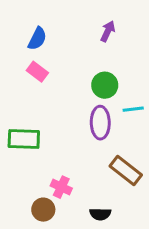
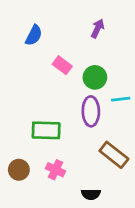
pink rectangle: (37, 72) -> (62, 65), moved
green rectangle: (24, 139) -> (46, 130), moved
brown circle: (43, 210) -> (19, 170), moved

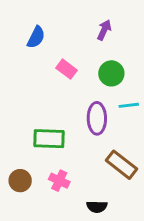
green circle: (95, 77) -> (111, 73), moved

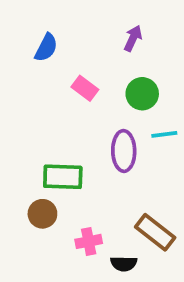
brown rectangle: (122, 165) -> (155, 232), moved
brown circle: (20, 181) -> (42, 214), moved
pink cross: (59, 181) -> (89, 241), moved, turned -36

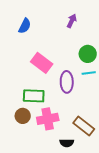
pink rectangle: (85, 88) -> (42, 63), moved, size x1.5
green circle: (142, 94) -> (88, 54), moved
pink cross: (89, 241) -> (48, 119), moved, size x1.5

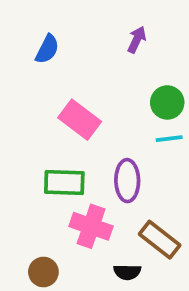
purple ellipse: (67, 82) -> (127, 181), moved
brown circle: (23, 116) -> (43, 272), moved
pink cross: (48, 119) -> (91, 226), turned 30

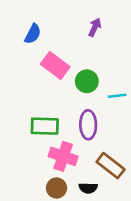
green circle: (167, 102) -> (87, 81), moved
pink rectangle: (80, 120) -> (55, 65), moved
brown circle: (43, 272) -> (57, 188), moved

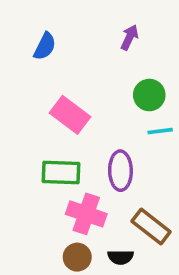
pink rectangle: (55, 65) -> (70, 115), moved
green circle: (87, 81) -> (149, 95), moved

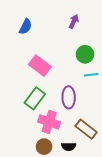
green rectangle: (61, 172) -> (35, 98), turned -55

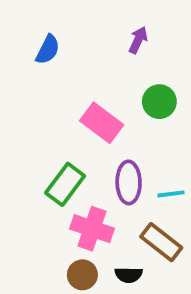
pink rectangle: (40, 66) -> (102, 123), moved
cyan line: (91, 75) -> (171, 194), moved

